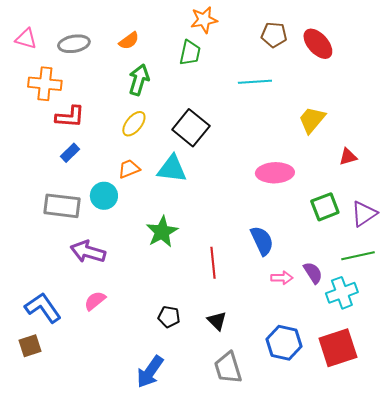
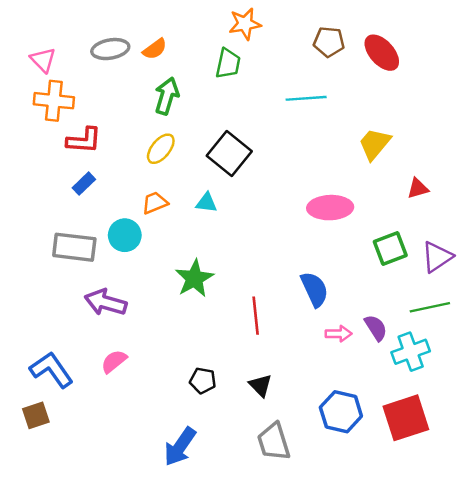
pink triangle: (26, 39) -> (43, 60), moved, turned 30
gray ellipse: (74, 44) -> (110, 49), moved
cyan triangle: (172, 169) -> (206, 203), size x0.6

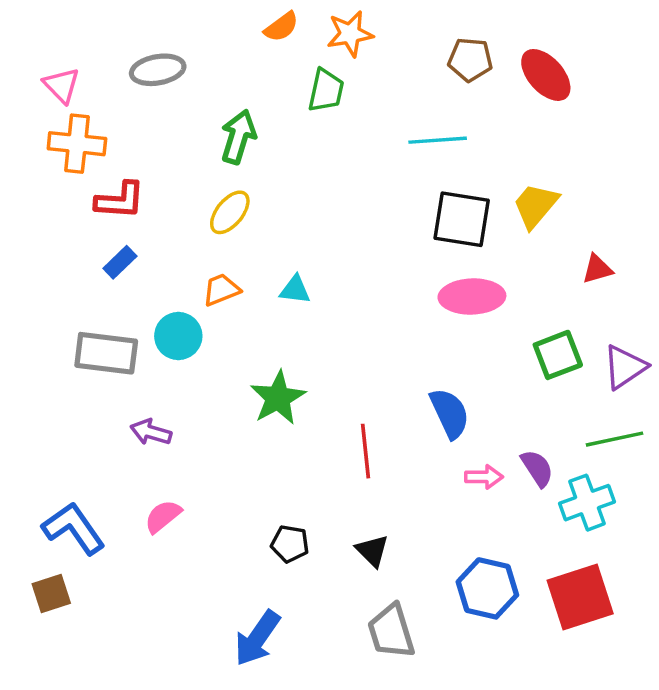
orange semicircle: (155, 49) -> (281, 27), moved
black square: (229, 154) -> (462, 219), moved, turned -30
purple arrow: (106, 302) -> (151, 432), size x0.7

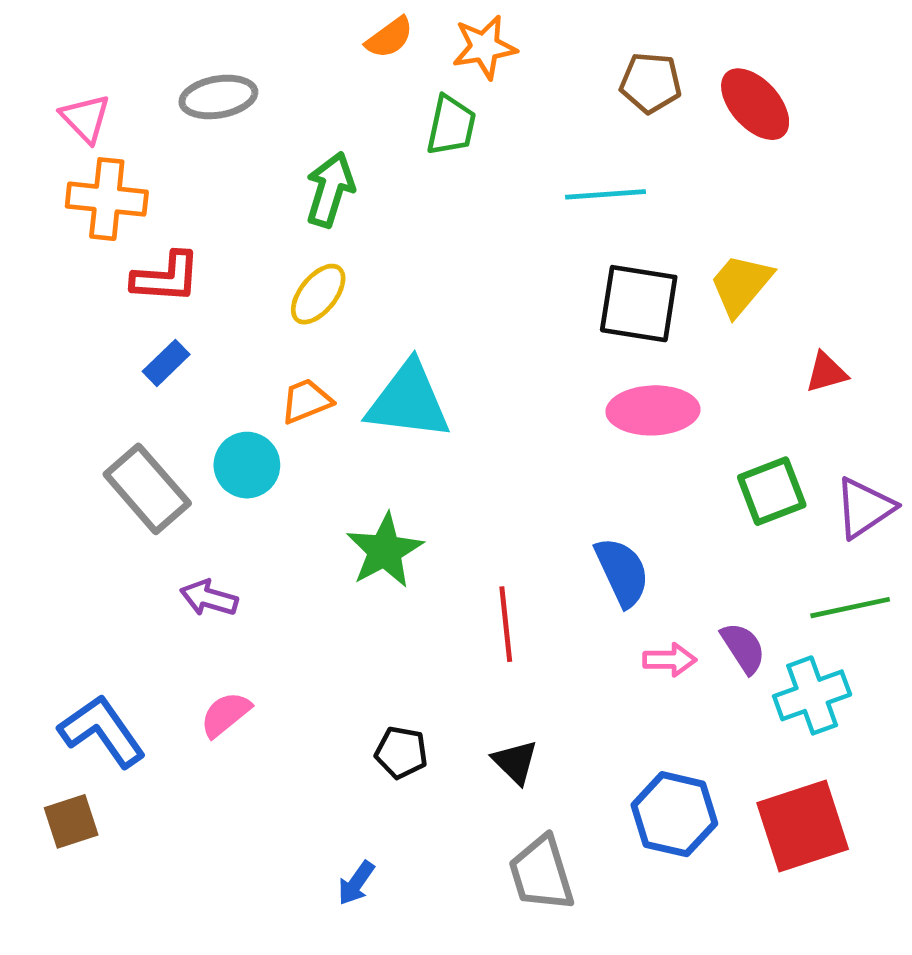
cyan triangle: (295, 290) -> (408, 401), size x2.0
gray rectangle: (106, 353) -> (147, 489), turned 42
blue arrow: (257, 638) -> (356, 883), size x0.6

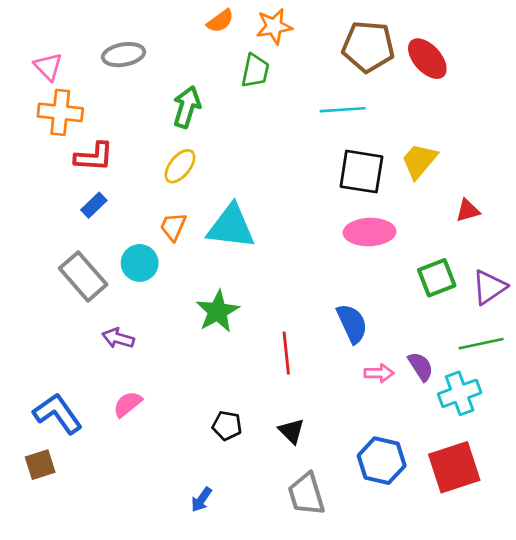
brown pentagon: (651, 83) -> (368, 47), size x1.5
orange trapezoid: (306, 401) -> (173, 227), turned -44

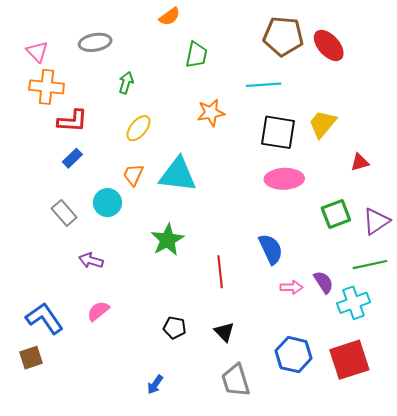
orange star: (274, 26) -> (211, 113), moved
green arrow: (187, 107) -> (126, 83), moved, size x0.7
gray rectangle: (83, 276) -> (64, 213), size x0.7

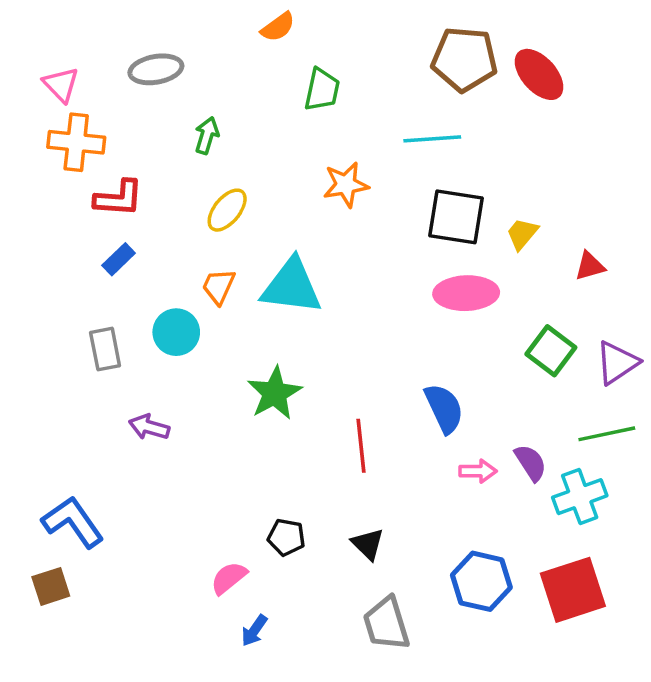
yellow trapezoid: (322, 124) -> (522, 234), moved, size x0.7
gray rectangle: (64, 213) -> (105, 349), turned 30
green square: (336, 214) -> (551, 351), turned -32
pink semicircle: (98, 311) -> (229, 578), moved

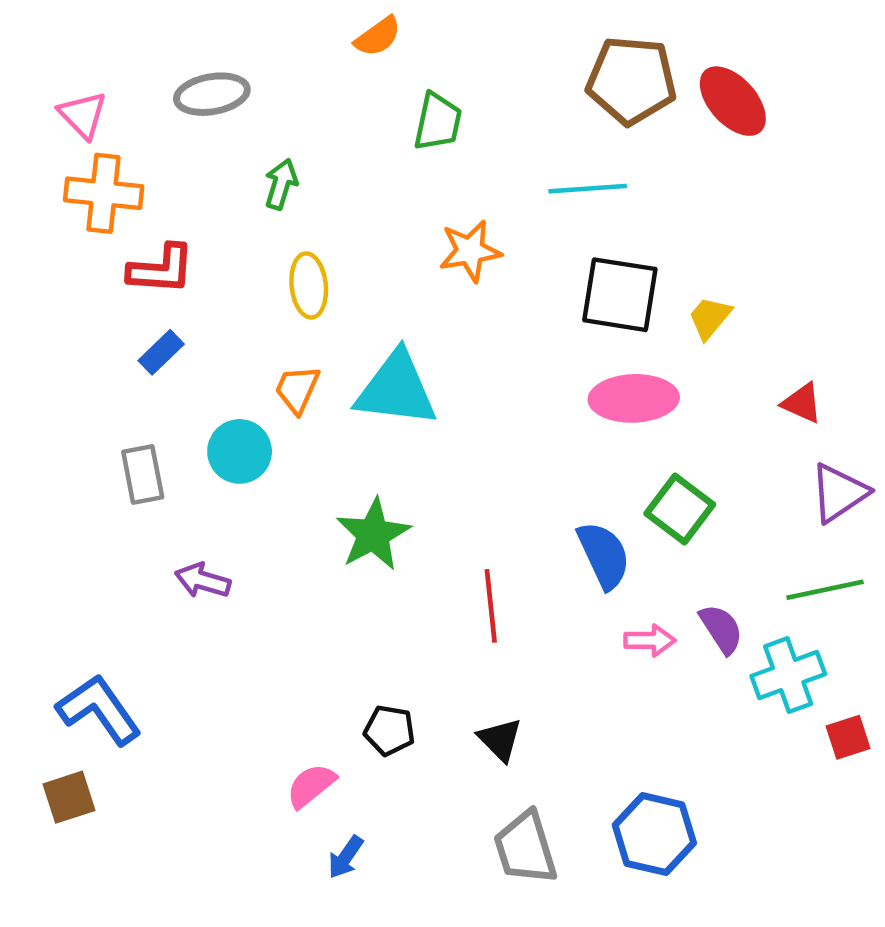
yellow ellipse: (227, 210) -> (309, 285), turned -45
red triangle: (590, 266) -> (802, 403), moved, turned 40
green square: (551, 351) -> (680, 509), moved
blue hexagon: (481, 581) -> (654, 834), moved
red square: (573, 590) -> (848, 737), moved, size x0.5

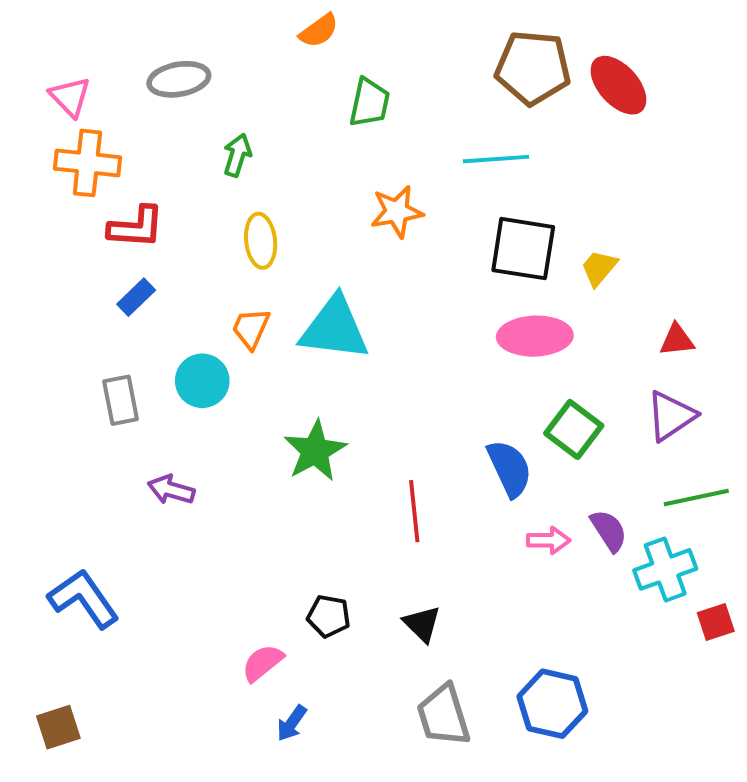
red triangle: (802, 403) -> (677, 340), turned -30
purple triangle: (839, 493) -> (671, 416), moved
brown square: (69, 797) -> (58, 727), moved

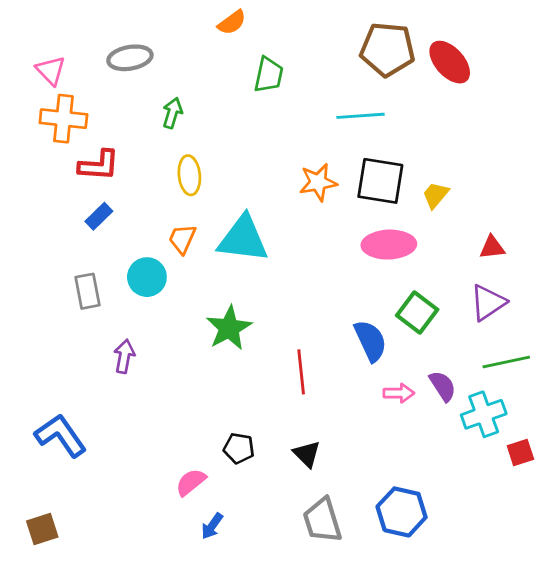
orange star: (397, 212) -> (318, 182), moved
purple arrow: (171, 490) -> (124, 356), turned 84

